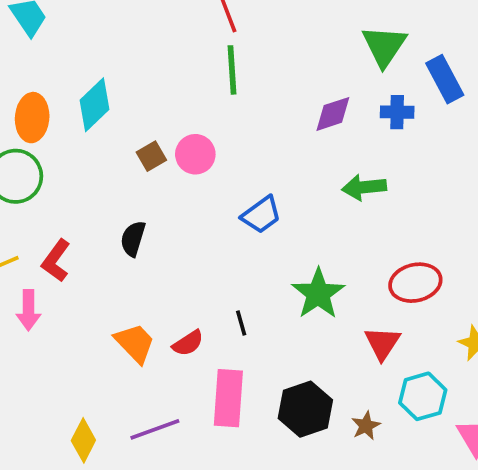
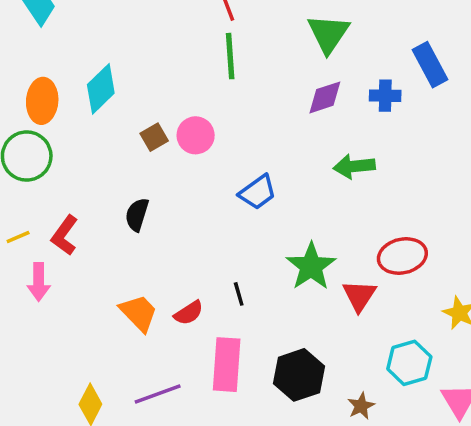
green triangle: (384, 46) -> (328, 34), moved
red triangle: (382, 343) -> (359, 296), moved
brown star: (366, 426) -> (361, 406), moved

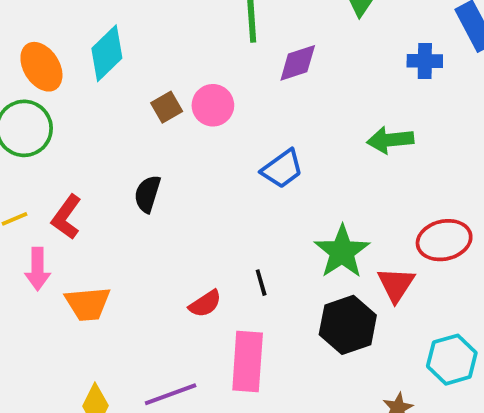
purple diamond: (325, 97) -> (298, 63), moved
orange ellipse: (42, 101) -> (41, 67), turned -36
orange trapezoid: (139, 313) -> (88, 304), moved, turned 129
black hexagon: (299, 375) -> (348, 325), moved

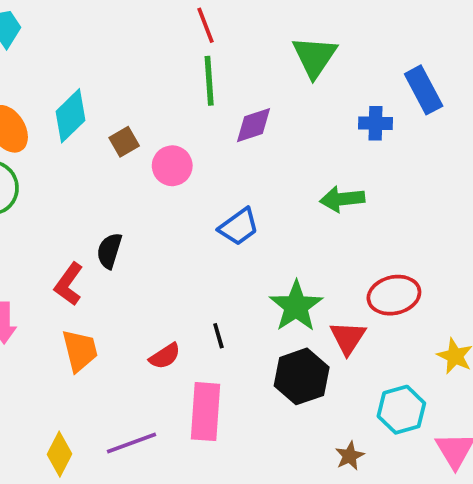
brown square: (167, 107) -> (124, 142), moved
red L-shape: (66, 217) -> (69, 284), moved
orange trapezoid: (88, 304) -> (80, 351), moved, turned -99

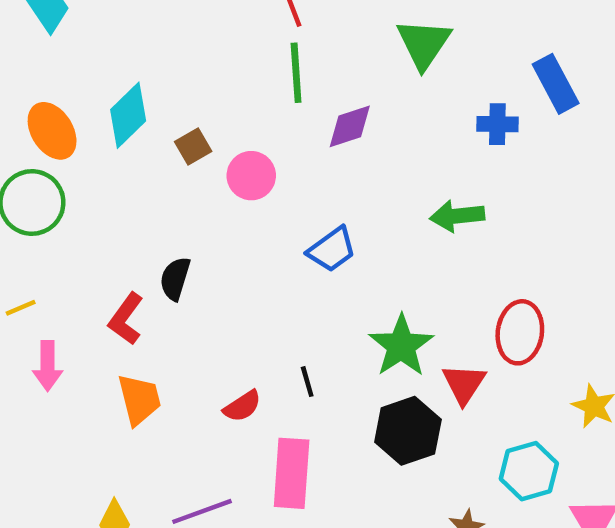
red ellipse: (394, 295) -> (520, 332), turned -69

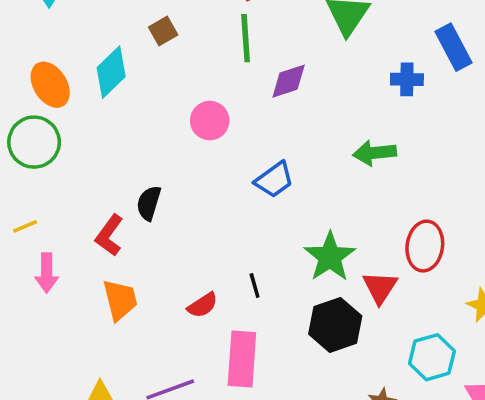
brown square: (193, 147) -> (163, 31), moved

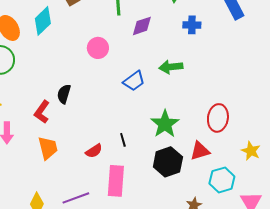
blue cross: (407, 79) -> (192, 25), moved
green arrow: (375, 153) -> (171, 67), moved
red triangle: (380, 287) -> (200, 151), moved, turned 40

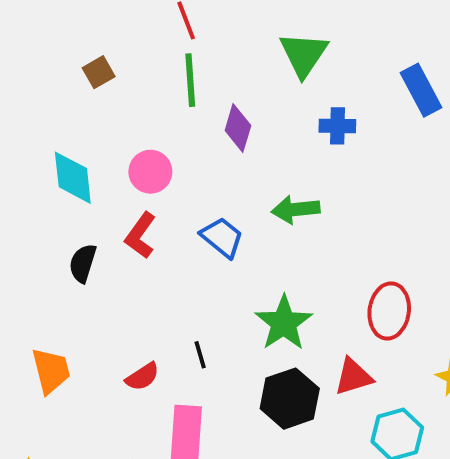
cyan diamond: (43, 21) -> (73, 178), moved, turned -52
purple diamond: (142, 26) -> (238, 128), turned -55
blue trapezoid: (134, 81) -> (222, 237), turned -105
red L-shape: (42, 112) -> (140, 235), moved

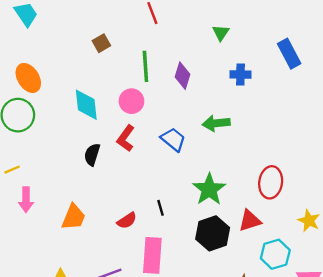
green triangle: (304, 54) -> (221, 33), size x0.6
green line: (190, 80) -> (145, 66), moved
orange trapezoid: (51, 371) -> (74, 217), turned 36

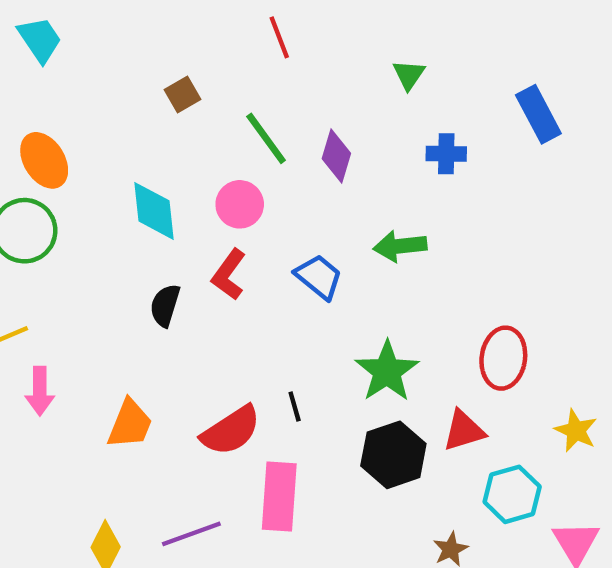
green line: (145, 66) -> (266, 138), turned -32
red semicircle: (127, 221) -> (231, 431), size x1.6

